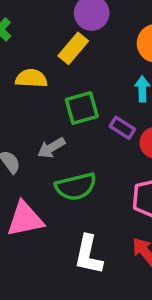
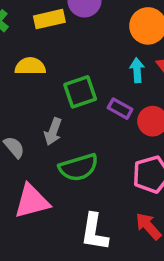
yellow rectangle: (73, 48) -> (49, 19), moved, turned 40
gray arrow: (51, 148) -> (53, 132), turned -36

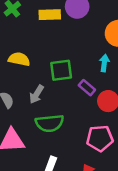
yellow semicircle: (30, 66) -> (19, 59), moved

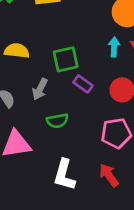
purple rectangle: (87, 88) -> (83, 84), moved
green semicircle: (49, 123) -> (57, 121), size x0.7

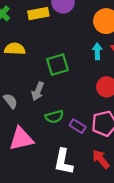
yellow semicircle: (17, 51) -> (15, 49), moved
purple rectangle: (83, 84) -> (78, 126), moved

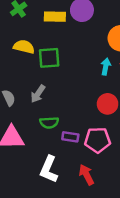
green square: (57, 65) -> (49, 58), moved
purple rectangle: (78, 126) -> (70, 137), turned -35

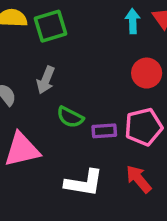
green semicircle: (49, 123) -> (70, 117), turned 42
white L-shape: (49, 169) -> (84, 183), turned -92

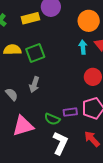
green semicircle: (70, 117) -> (52, 119), moved
white L-shape: (84, 183) -> (60, 143), turned -70

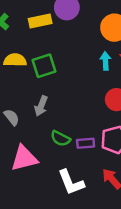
green semicircle: (52, 119) -> (61, 138), moved
white L-shape: (60, 143) -> (71, 182), turned 130

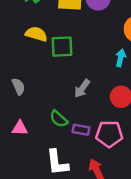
gray arrow: (41, 106) -> (82, 89), moved
pink triangle: (24, 158) -> (20, 128), size x0.6

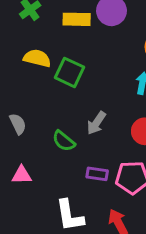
green square: (62, 47) -> (70, 72), turned 30
green semicircle: (59, 119) -> (64, 141), moved

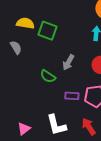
gray semicircle: (18, 124) -> (16, 47), moved
pink triangle: (22, 175) -> (24, 129), moved, turned -32

